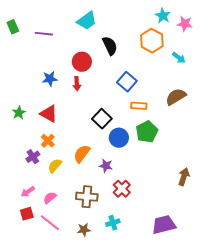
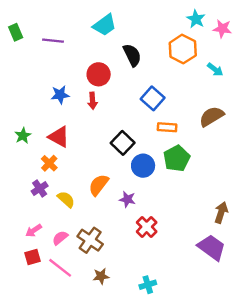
orange cross: (48, 141) -> (49, 163), moved
yellow semicircle: (55, 166) -> (66, 199), turned 91
brown cross: (87, 197) -> (90, 240), moved, turned 30
cyan cross: (113, 223) -> (148, 285), moved
purple trapezoid: (164, 225) -> (212, 247), moved, turned 50

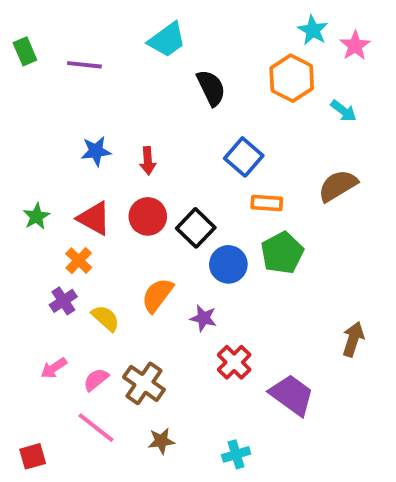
pink star: (222, 29) -> (355, 46), turned 30
red circle: (99, 74) -> (148, 216), moved
purple trapezoid: (212, 247) -> (292, 395), moved
red square: (32, 257) -> (33, 456), moved

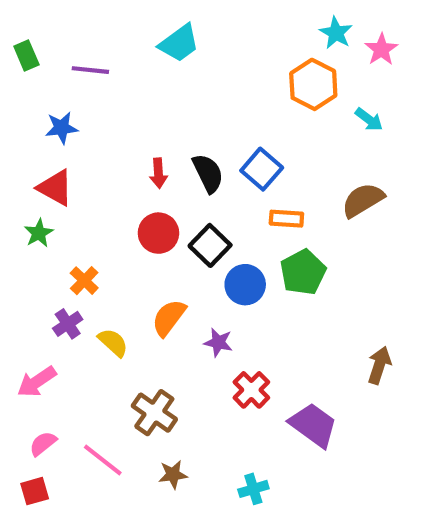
black semicircle: (211, 88) -> (208, 173), moved
blue star: (96, 151) -> (61, 128), moved
red triangle: (94, 218) -> (55, 188), moved
pink arrow: (54, 368) -> (37, 382), moved, size x1.4
pink semicircle: (96, 380) -> (43, 444), moved

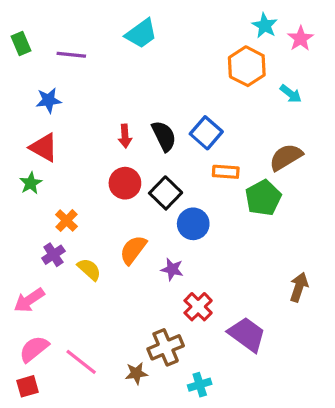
green pentagon: (303, 272) -> (263, 198), moved
brown cross: (154, 413) -> (166, 347), moved, turned 32
pink semicircle: (43, 444) -> (34, 349), size x1.4

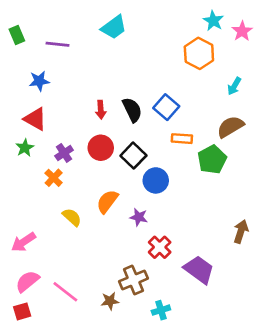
cyan arrow: (291, 94) -> (234, 86), moved, turned 84
purple cross: (53, 255) -> (64, 153), moved

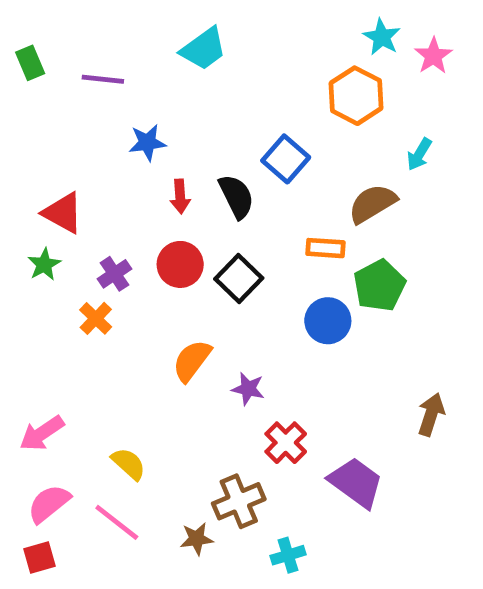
blue star: (39, 81) -> (147, 143), moved
blue square: (166, 107) -> (286, 159), moved
brown semicircle: (230, 127) -> (372, 204), moved
blue circle: (156, 180) -> (328, 321), moved
yellow semicircle: (72, 217) -> (129, 464), moved

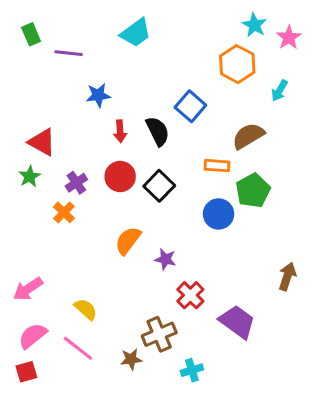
green rectangle: (30, 63) -> (31, 34), moved
cyan arrow: (419, 154) -> (279, 91), moved

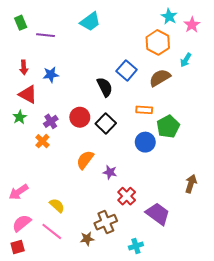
blue star: (98, 95) -> (51, 75), moved
red arrow: (120, 131) -> (24, 67), moved
brown semicircle: (248, 136) -> (160, 78), moved
cyan cross: (192, 370) -> (136, 246), moved

